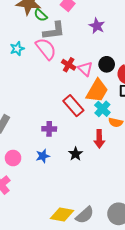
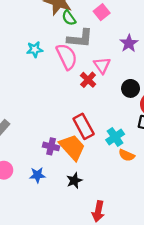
pink triangle: (85, 69) -> (102, 65), moved
orange trapezoid: (97, 91) -> (72, 147), moved, turned -85
red arrow: (99, 139) -> (98, 211), moved

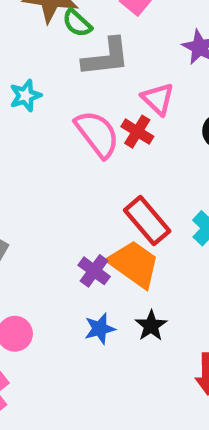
pink semicircle: (67, 57) -> (97, 134), moved
purple cross: (51, 146) -> (94, 271), turned 35
blue star: (37, 175) -> (100, 329), moved

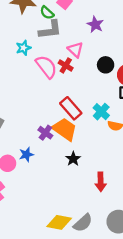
green semicircle: (77, 23) -> (47, 13), moved
cyan star: (25, 96) -> (23, 48), moved
blue star: (100, 329) -> (26, 154), moved

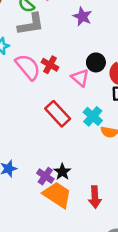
pink triangle: (75, 50) -> (80, 78), moved
orange trapezoid: (65, 129) -> (57, 195), moved
purple cross: (45, 133) -> (45, 176), moved

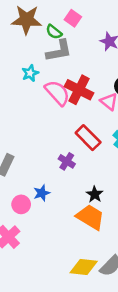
red cross: (50, 65) -> (79, 90), size x1.6
purple cross: (45, 176) -> (67, 161), moved

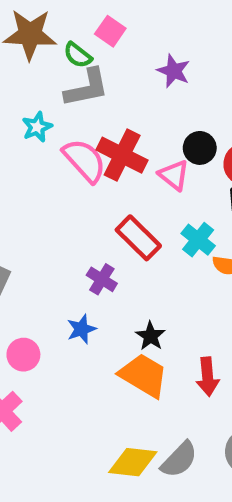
blue star: (42, 193) -> (81, 329), moved

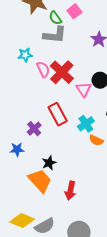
cyan star: (37, 127) -> (25, 55), moved
pink semicircle: (84, 161) -> (43, 69), size x0.7

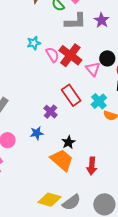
gray L-shape: (55, 35) -> (75, 21), moved

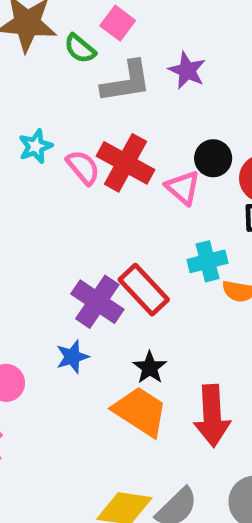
red rectangle: (71, 95) -> (144, 290), moved
cyan cross: (99, 101) -> (207, 261), turned 35
purple cross: (50, 112) -> (97, 302), size x1.5
red arrow: (92, 166) -> (212, 416), size x1.4

